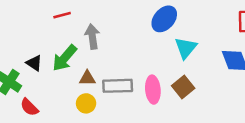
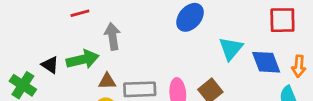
cyan triangle: (186, 48) -> (231, 49), moved
green arrow: (65, 58) -> (83, 59), turned -144

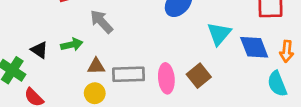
gray arrow: (113, 36) -> (101, 22), turned -35
green arrow: (83, 59) -> (72, 45), size x0.7

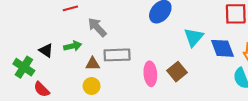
gray rectangle: (129, 74) -> (117, 55), moved

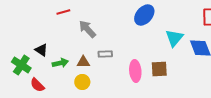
green arrow: (73, 46) -> (60, 63), moved
gray rectangle: (117, 55) -> (105, 54), size x0.6
brown square: (177, 72) -> (159, 69), turned 36

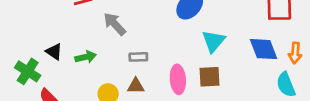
cyan triangle: (174, 38) -> (213, 41), moved
brown triangle: (83, 62) -> (136, 86), moved
green arrow: (60, 63) -> (86, 57), moved

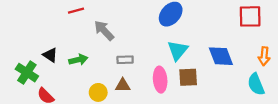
cyan triangle: (213, 41) -> (178, 50), moved
blue diamond: (264, 49) -> (221, 56), moved

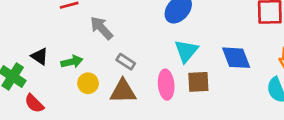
gray rectangle: (125, 60) -> (126, 62), turned 35
brown triangle: (123, 85) -> (123, 91), size x1.5
yellow circle: (98, 92) -> (88, 83), moved

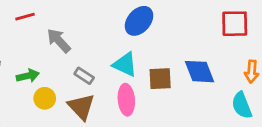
cyan triangle: (186, 51) -> (125, 65), moved, turned -45
brown square: (198, 82) -> (160, 79), moved
brown triangle: (123, 91) -> (81, 107), turned 48

